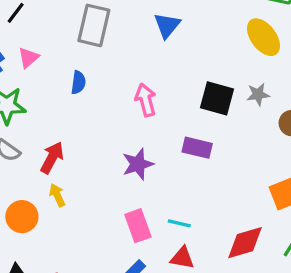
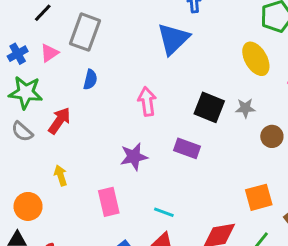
gray rectangle: (94, 25) -> (85, 32), moved
blue triangle: (167, 25) -> (173, 39), size x1.4
red arrow: (52, 158) -> (59, 121), moved
orange circle: (22, 217) -> (28, 206), moved
pink rectangle: (138, 226) -> (109, 202), moved

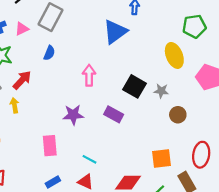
yellow arrow: (61, 175) -> (14, 105), moved

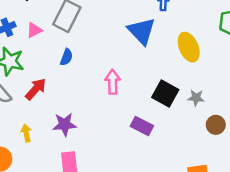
blue triangle: (115, 32) -> (142, 31), turned -36
yellow ellipse: (174, 55) -> (189, 47), moved
yellow arrow: (14, 105) -> (26, 133), moved
purple star: (73, 115) -> (65, 124), moved

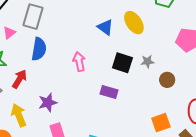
blue triangle: (142, 31) -> (105, 27), moved, size x0.7
blue semicircle: (66, 57) -> (39, 49), size x1.6
yellow arrow: (26, 133) -> (19, 115), size x1.6

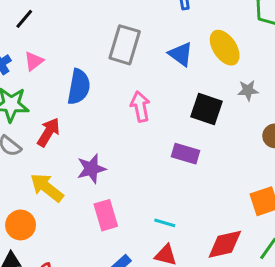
gray rectangle: (33, 17) -> (125, 45), moved
gray star: (147, 62) -> (248, 90), moved
yellow arrow: (19, 115) -> (47, 188), turned -30

